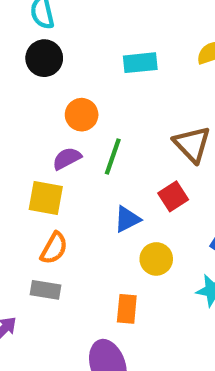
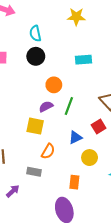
orange semicircle: (54, 248) -> (48, 151), moved

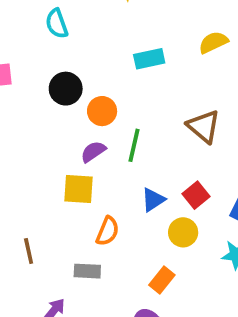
black circle: (36, 56) -> (66, 89), moved
red square: (99, 127) -> (196, 195), moved
orange rectangle: (74, 182) -> (162, 280), turned 40

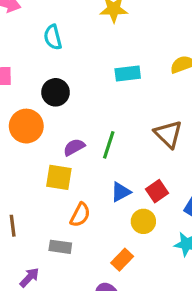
orange circle: (102, 111) -> (26, 126), moved, size x1.4

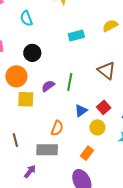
yellow square: (59, 177) -> (26, 99), moved
gray rectangle: (60, 247) -> (47, 150), size x1.5

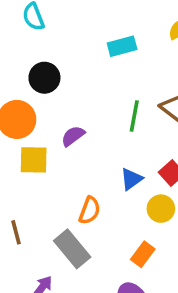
green line: (70, 82) -> (134, 116), moved
gray rectangle: (47, 150) -> (72, 249), turned 50

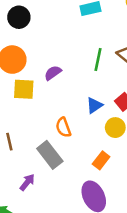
black circle: (44, 78) -> (19, 17), moved
orange semicircle: (90, 210) -> (63, 127), turned 138

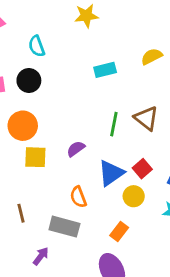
purple semicircle: (53, 73) -> (76, 149), moved
blue triangle: (94, 105) -> (111, 173), size x1.5
gray rectangle: (50, 155) -> (64, 227), turned -36

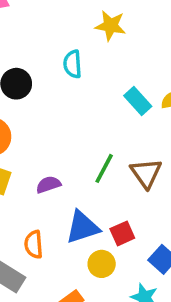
cyan semicircle: (37, 46) -> (73, 64), moved
cyan rectangle: (105, 70) -> (138, 101), moved, turned 45

